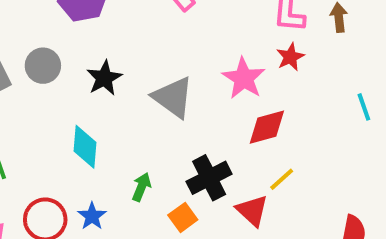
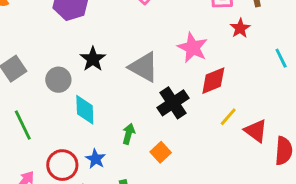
red star: (290, 57) -> (240, 28), moved
gray circle: (43, 66) -> (58, 80), moved
black cross: (209, 178) -> (173, 103), moved
red triangle: (252, 211) -> (256, 131), moved

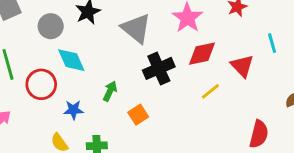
cyan diamond: (85, 110) -> (71, 60), turned -32
red triangle: (256, 131) -> (242, 66), moved
blue star: (96, 159) -> (73, 110), turned 30
red circle: (62, 165) -> (41, 84), moved

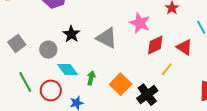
black cross: (159, 68) -> (147, 95), moved
green arrow: (110, 91) -> (91, 78), moved
orange square: (138, 115) -> (121, 84), moved, size x1.5

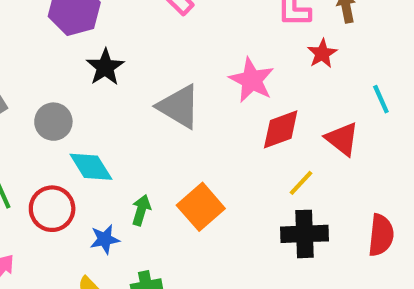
black star: (71, 34) -> (105, 67), moved
green arrow: (91, 78) -> (141, 210), moved
black cross: (147, 95) -> (304, 234), moved, turned 30

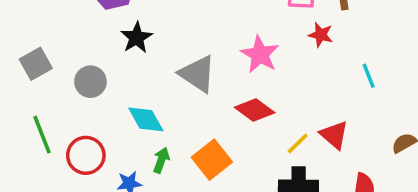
red star: (322, 54) -> (321, 35), turned -30
red diamond: (281, 129) -> (255, 110), moved, turned 54
red triangle: (342, 139) -> (334, 135), moved
cyan diamond: (91, 167) -> (146, 119), moved

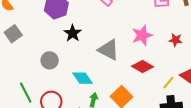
red star: (321, 35) -> (176, 40), moved
pink star: (260, 54) -> (142, 35), turned 30
gray square: (36, 64) -> (13, 34), moved

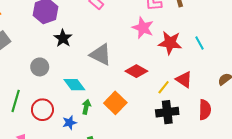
pink star: (142, 35) -> (143, 28), moved, turned -30
red star: (176, 40) -> (170, 43), size x1.6
green line: (26, 93) -> (16, 101), turned 45

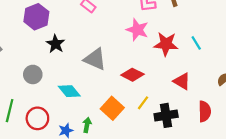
yellow line: (164, 87) -> (143, 103), moved
green arrow: (86, 107) -> (87, 125), moved

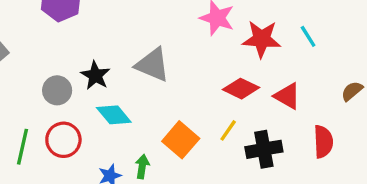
black star: (56, 44) -> (95, 75), moved
red diamond: (132, 75) -> (241, 89), moved
red circle: (37, 118) -> (63, 140), moved

